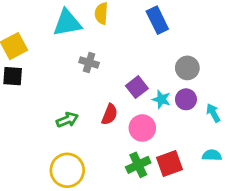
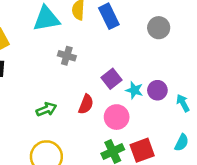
blue rectangle: (157, 20) -> (109, 16), moved
gray circle: (187, 68) -> (159, 28), moved
cyan semicircle: (212, 155) -> (182, 143), turned 114

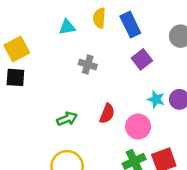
cyan triangle: (46, 19) -> (67, 27), size x0.6
purple square: (111, 79) -> (142, 59), moved

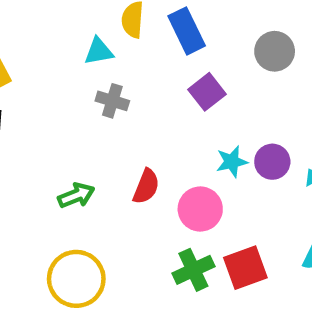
cyan triangle: (67, 27) -> (99, 51), moved
cyan star: (156, 99) -> (232, 162), turned -30

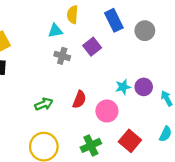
blue rectangle: (187, 31) -> (114, 20), moved
purple square: (207, 92) -> (92, 47), moved
red square: (245, 268) -> (130, 141), turned -30
green cross: (193, 270) -> (91, 145), moved

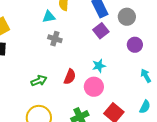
purple square: (92, 47) -> (101, 31), moved
cyan star: (123, 87) -> (99, 66), moved
purple circle: (144, 87) -> (135, 45), moved

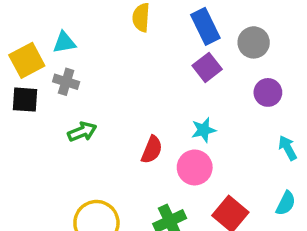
cyan triangle: (49, 17) -> (64, 42), moved
gray cross: (55, 39) -> (66, 82), moved
green arrow: (39, 81) -> (82, 132), moved

